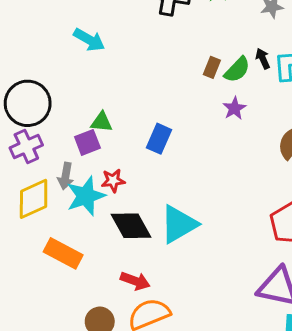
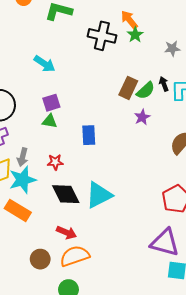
brown rectangle: (212, 67) -> (128, 88), size x1.5
blue rectangle: (159, 139) -> (89, 135), turned -30
purple square: (87, 142) -> (51, 103), moved
cyan star: (86, 196) -> (23, 180), moved

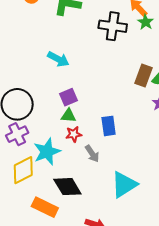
gray arrow: (23, 157) -> (92, 154), moved, turned -42
red star: (55, 162) -> (74, 134), moved
cyan star: (23, 180) -> (47, 152), moved
black diamond: (66, 194) -> (67, 187), moved

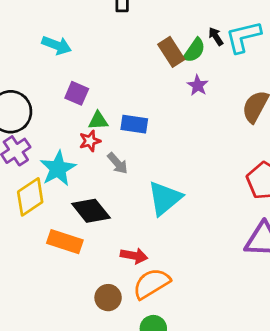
brown rectangle: (144, 76) -> (171, 52), turned -45
purple square: (69, 97) -> (77, 93), turned -36
green triangle: (69, 116) -> (98, 121), moved
blue rectangle: (109, 126) -> (134, 124), turned -66

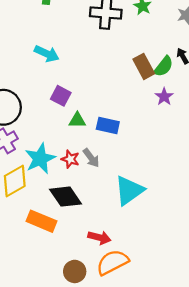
red star: (90, 141) -> (70, 159), moved, turned 30

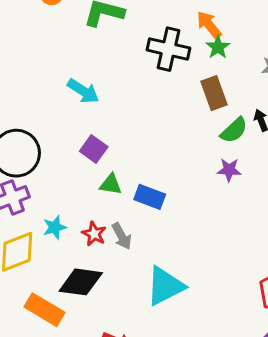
brown rectangle: (144, 66) -> (214, 93), moved
purple star: (164, 97) -> (229, 170), turned 30
cyan star: (40, 159) -> (55, 227), size x0.6
black diamond: (66, 197) -> (81, 282), turned -56

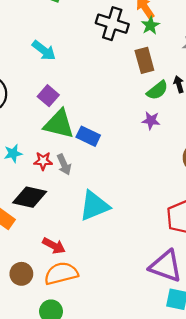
green triangle: (111, 184) -> (59, 124), size x1.8
red star: (94, 234) -> (43, 161), turned -30

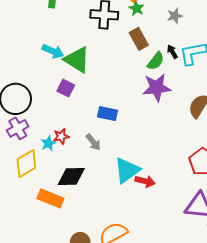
purple star: (151, 120) -> (157, 88), size x1.8
green triangle: (59, 124) -> (77, 60), moved, turned 32
red star: (43, 161) -> (61, 136), moved
red arrow: (54, 246) -> (145, 181), moved

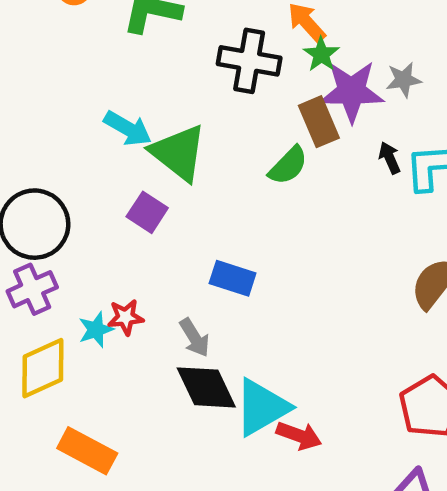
green semicircle: (156, 61) -> (288, 166), moved
purple star: (157, 88) -> (351, 91), moved
black diamond: (71, 176) -> (206, 387), moved, turned 60

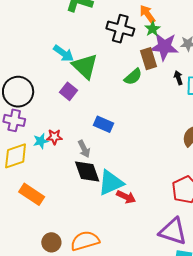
purple cross: (32, 289) -> (14, 120), turned 30

